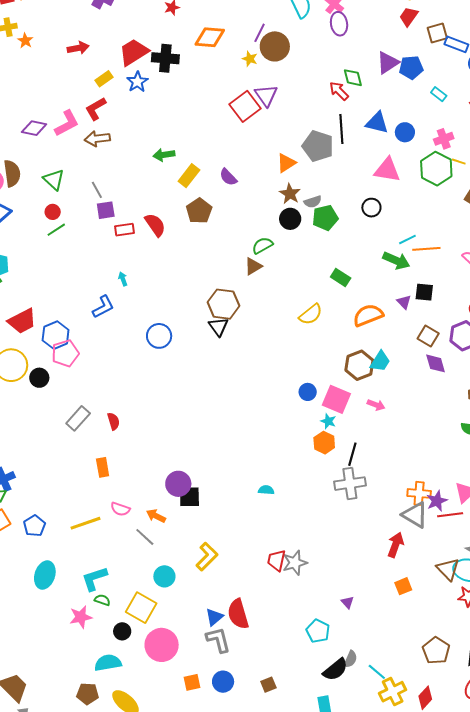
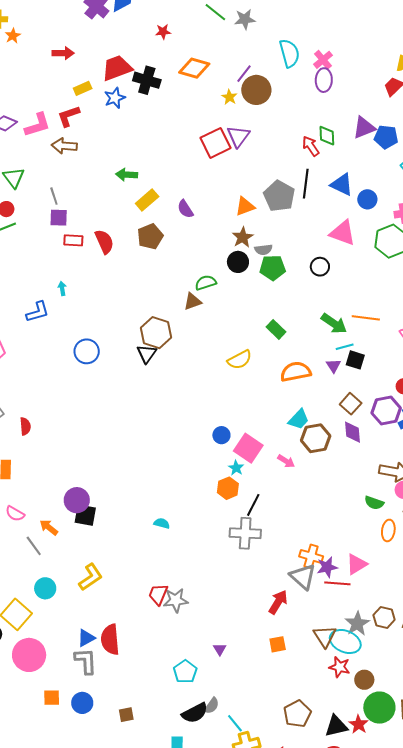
cyan line: (407, 239) -> (345, 347), moved
brown hexagon: (359, 365) -> (316, 438), moved

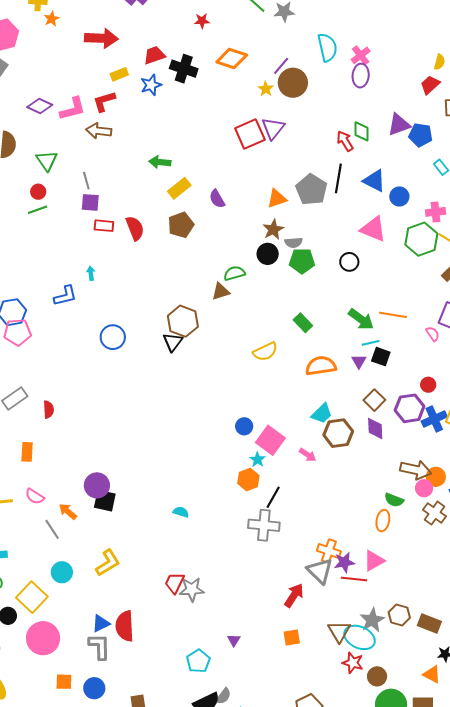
red arrow: (63, 53) -> (101, 38), size x1.5
red trapezoid: (117, 68) -> (154, 55), size x0.7
orange ellipse: (388, 530) -> (383, 521), moved

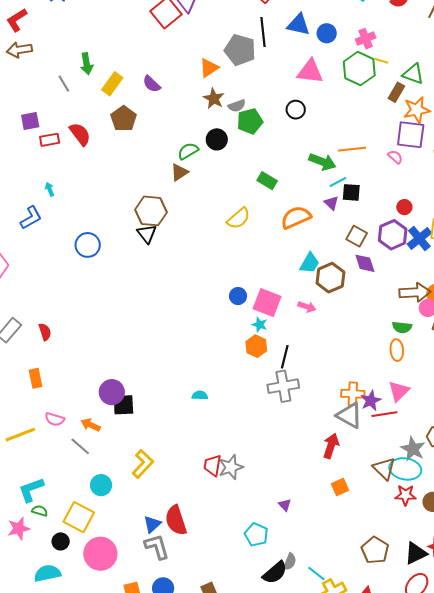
green arrow: (160, 162) -> (87, 64), turned -90
gray line: (86, 181) -> (64, 84), moved
black circle: (268, 254) -> (217, 139), moved

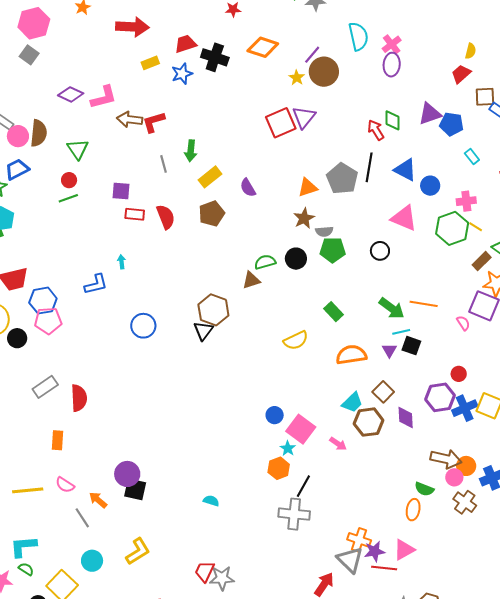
red L-shape: (17, 20) -> (154, 122), moved
brown square: (357, 236) -> (383, 392), moved
red semicircle: (45, 332) -> (79, 398), size x1.5

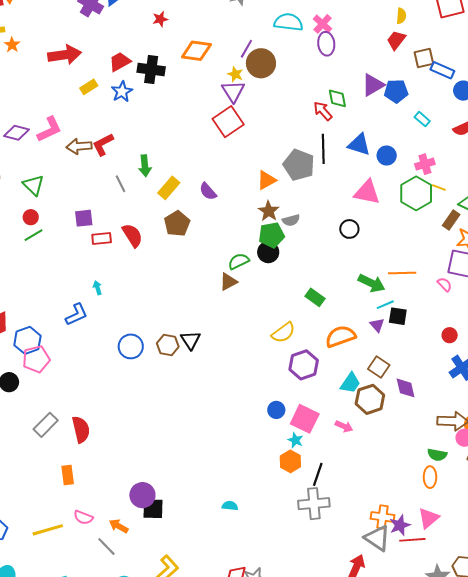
cyan semicircle: (358, 36) -> (288, 22), turned -60
purple triangle: (304, 117) -> (233, 91), moved
green pentagon: (333, 250) -> (272, 235), moved
brown hexagon: (213, 310) -> (168, 345), moved, size x0.7
purple hexagon: (440, 397) -> (304, 365), moved

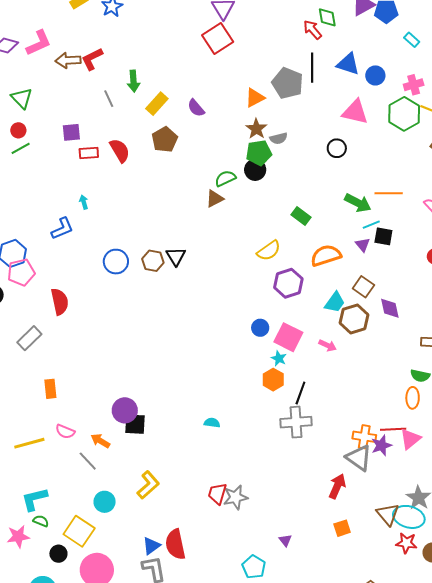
red semicircle: (81, 429) -> (60, 302), moved
red line: (412, 540) -> (393, 429), moved

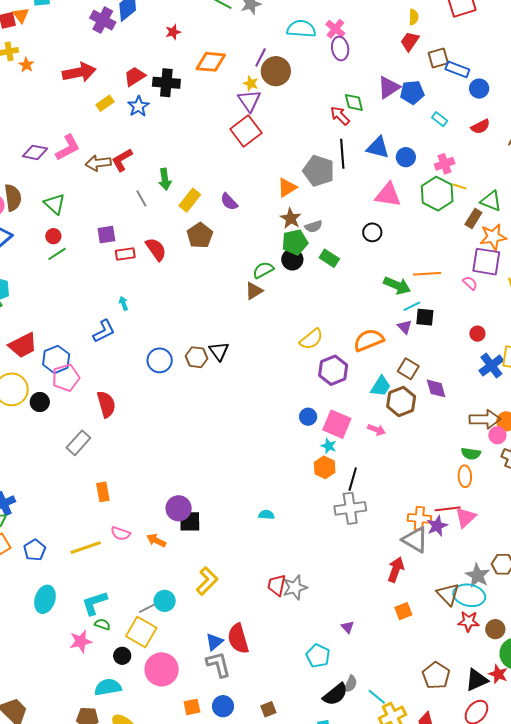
green rectangle: (301, 216) -> (329, 258), moved
gray line: (88, 461) -> (149, 607), moved, turned -70

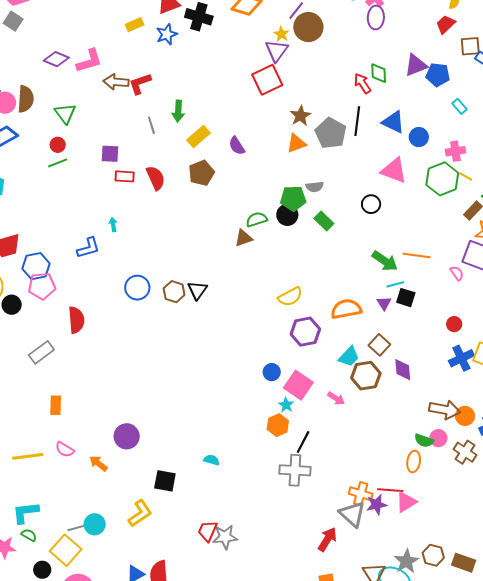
brown star: (291, 218) -> (300, 116), moved
pink circle: (497, 435) -> (438, 438), moved
black square: (190, 521) -> (165, 481), moved

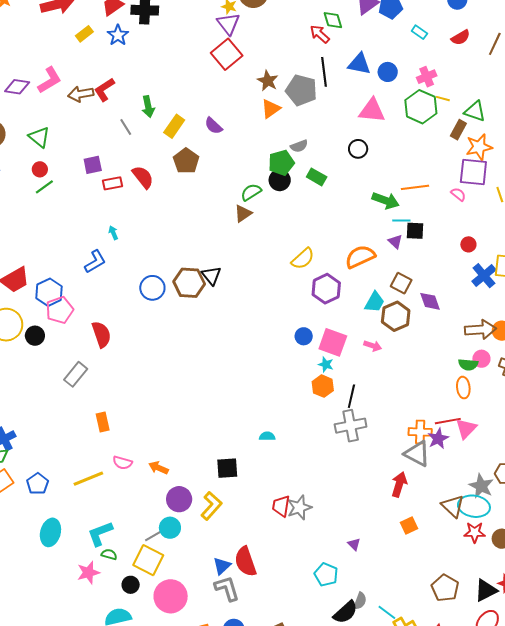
cyan line: (395, 284) -> (401, 221), turned 30
brown hexagon: (174, 292) -> (189, 283), size x1.4
purple circle: (127, 436) -> (179, 499), moved

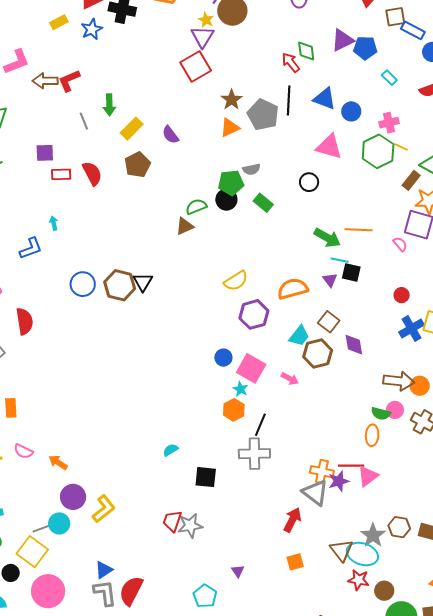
cyan semicircle: (267, 436) -> (171, 450), turned -42
black square: (227, 468) -> (206, 477), moved
red semicircle: (245, 562) -> (131, 591), moved, turned 36

